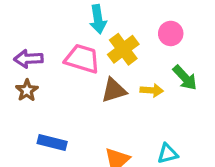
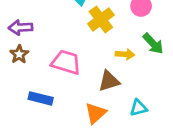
pink trapezoid: (82, 59) -> (66, 62), moved
brown triangle: (114, 90) -> (109, 81), moved

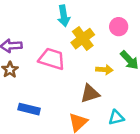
pink trapezoid: (66, 62) -> (52, 59), moved

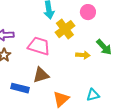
pink circle: (119, 27) -> (88, 12), moved
brown triangle: (90, 94) -> (41, 75), moved

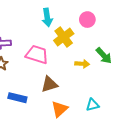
brown triangle: (41, 75) -> (49, 84), moved

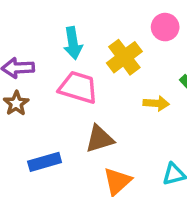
cyan arrow: (47, 17) -> (73, 43), moved
blue rectangle: (17, 98) -> (45, 162), turned -30

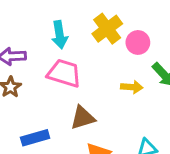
pink circle: (165, 27) -> (138, 42), moved
yellow cross: (124, 57) -> (107, 29), moved

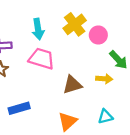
yellow arrow: (132, 87) -> (104, 79), moved
brown triangle: (83, 118) -> (72, 85), moved

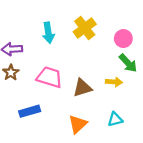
pink circle: (98, 35) -> (123, 39), moved
pink trapezoid: (42, 59) -> (50, 77), moved

